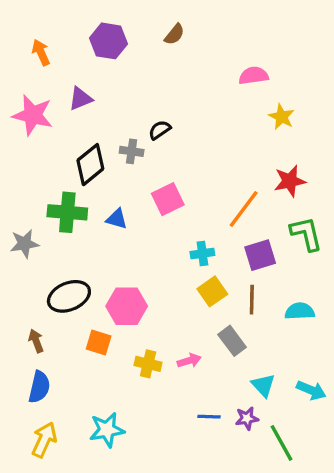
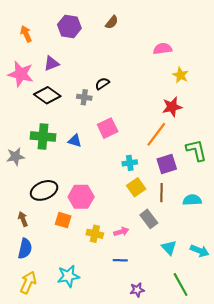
black diamond: (90, 165) -> (47, 95), moved, turned 75
red star: (290, 181) -> (172, 107), moved
blue line: (209, 417) -> (120, 260), moved
purple star: (247, 418) -> (137, 290), moved

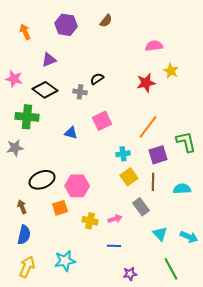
pink star: (21, 74) -> (14, 79), moved, size x0.7
red star: (172, 107) -> (146, 83), moved
green cross: (43, 136) -> (27, 117), moved
orange square: (63, 220) -> (60, 208), turned -35

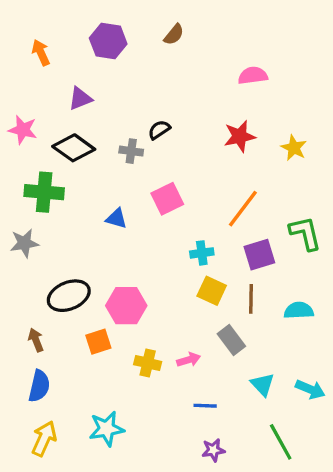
yellow star: (171, 71) -> (294, 148), moved
yellow square: (129, 177) -> (212, 291), turned -30
blue line: (114, 246) -> (205, 406), moved

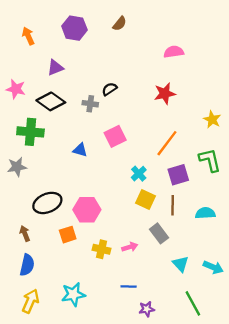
yellow star: (294, 148) -> (212, 119), moved
cyan cross: (202, 253) -> (139, 174), turned -35
blue line: (205, 406) -> (129, 286), moved

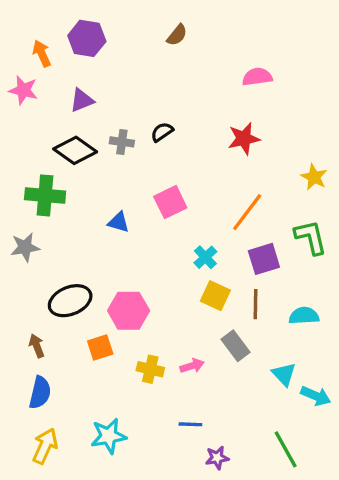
purple hexagon: (74, 28) -> (87, 38), moved
pink star: (16, 89) -> (23, 90), moved
gray cross: (90, 104) -> (122, 142), moved
cyan triangle: (180, 264) -> (284, 374), moved

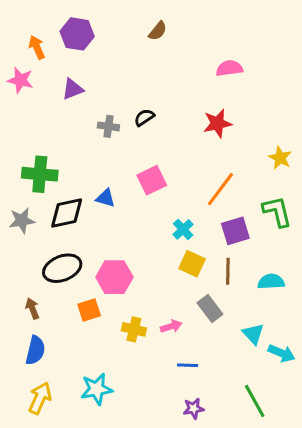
black diamond: (75, 150) -> (67, 213), moved, turned -48
blue line: (190, 424) -> (188, 365), moved

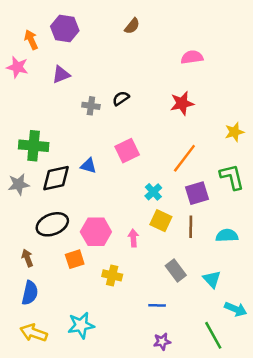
yellow star: (280, 158) -> (234, 132), turned 30
gray rectangle: (210, 308) -> (176, 270), moved
pink arrow: (171, 326) -> (133, 238), moved, turned -77
cyan arrow: (282, 353) -> (236, 309), moved
yellow arrow: (40, 398) -> (34, 333), turned -95

